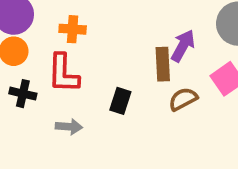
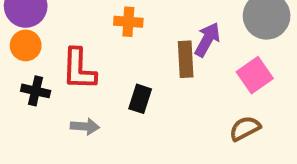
orange cross: (73, 29) -> (128, 22), moved
brown semicircle: (183, 99) -> (245, 128), moved

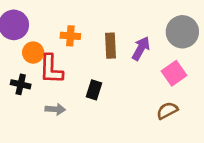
orange cross: (128, 22) -> (70, 36), moved
orange circle: (26, 45) -> (33, 53), moved
brown rectangle: (186, 59) -> (111, 46), moved

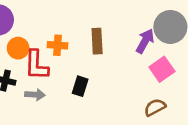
orange cross: (70, 36) -> (58, 45), moved
purple arrow: (141, 48) -> (145, 41), moved
gray arrow: (55, 109) -> (35, 95), moved

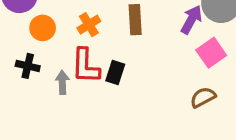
orange cross: (58, 45) -> (89, 25), turned -36
red L-shape: (36, 65) -> (86, 66), moved
gray arrow: (35, 95) -> (62, 82), turned -96

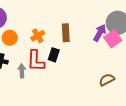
pink square: (211, 53) -> (113, 39), moved
black rectangle: (115, 73) -> (54, 55), moved

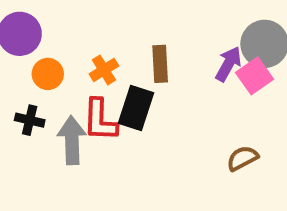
black rectangle: (54, 55) -> (136, 108), size x1.5
gray arrow: (22, 71) -> (72, 140), size x1.6

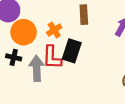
brown rectangle: (160, 64) -> (84, 15), moved
orange circle: (48, 74) -> (24, 32), size x1.5

